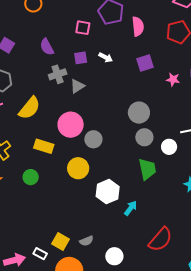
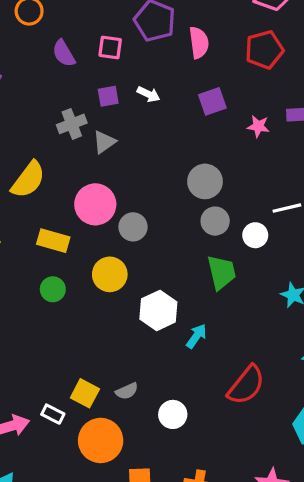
purple semicircle: (47, 47) -> (64, 53), moved
green circle: (31, 177) -> (53, 289), moved

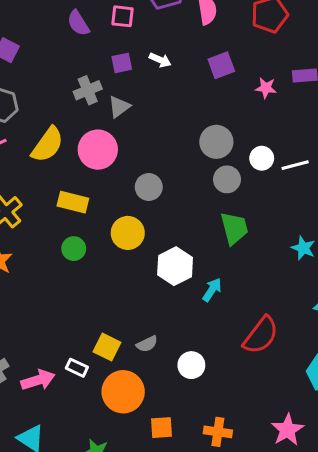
pink circle: (95, 204) -> (98, 150), moved
white circle: (255, 235) -> (262, 158), moved

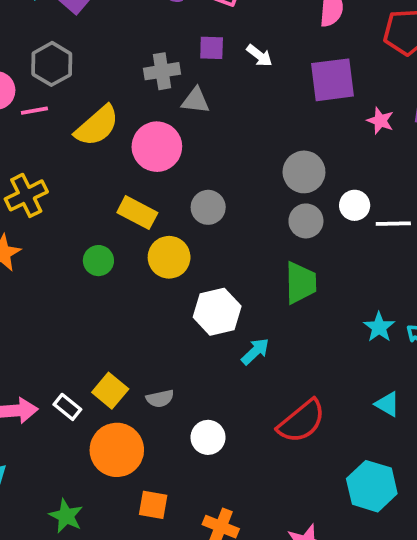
purple square: (221, 65) -> (333, 80), size x1.4
gray triangle: (119, 107) -> (196, 101), turned 30
yellow rectangle: (73, 202) -> (137, 213), moved

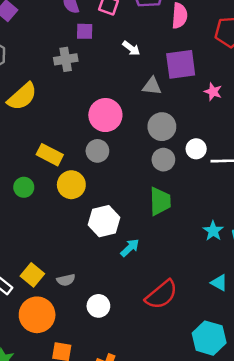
purple square: (212, 48) -> (85, 31), moved
gray triangle: (196, 101) -> (152, 86), moved
pink circle: (157, 147) -> (105, 115), moved

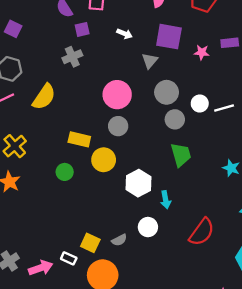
purple square: (181, 64) -> (169, 37), turned 32
gray triangle: (152, 86) -> (150, 61), turned -42
cyan arrow: (130, 248) -> (166, 200), turned 138
white circle: (98, 306) -> (148, 227), moved

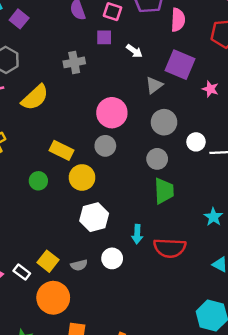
purple square: (82, 29) -> (104, 37), moved
gray circle: (175, 119) -> (157, 159), moved
white hexagon: (138, 183) -> (94, 217), moved
red semicircle: (202, 232) -> (170, 248), moved, turned 44

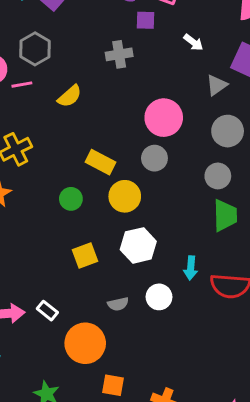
purple square: (104, 37) -> (145, 20), moved
yellow semicircle: (35, 97) -> (70, 96), size x0.7
yellow square: (48, 261) -> (85, 256), moved, turned 30

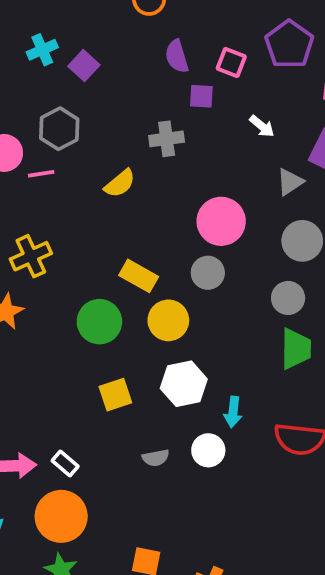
yellow semicircle: (70, 96) -> (120, 183), moved
green circle: (71, 199) -> (99, 322), size x1.5
cyan arrow: (191, 268) -> (233, 412), moved
orange circle: (85, 343) -> (61, 516), moved

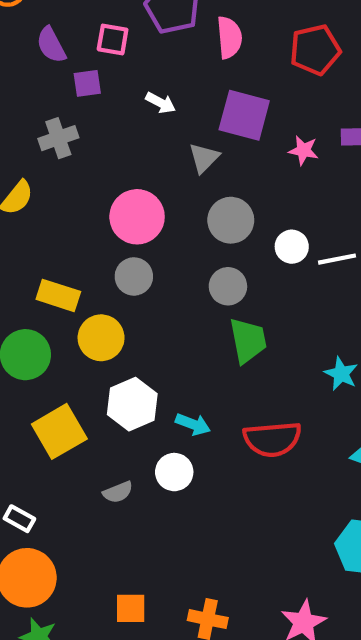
yellow square: (115, 395) -> (59, 431), size x1.4
cyan arrow: (233, 412) -> (193, 424), turned -64

